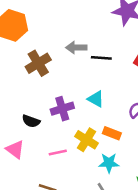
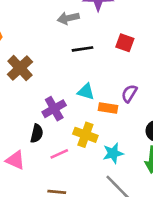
gray arrow: (76, 48) -> (68, 18), moved
black semicircle: (31, 121) -> (37, 133), moved, turned -84
orange rectangle: (112, 133) -> (108, 108), moved

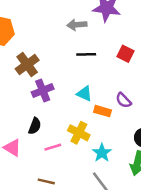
purple semicircle: (129, 93) -> (124, 100), turned -84
purple cross: (54, 109) -> (43, 90), moved
cyan star: (113, 153) -> (102, 153), turned -30

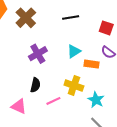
red square: (125, 54) -> (106, 28), moved
brown cross: (27, 64) -> (26, 18), moved
cyan triangle: (84, 94) -> (74, 51), turned -48

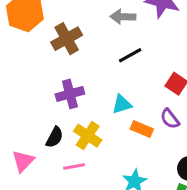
black line: (71, 17) -> (130, 55), turned -35
yellow cross: (74, 85) -> (88, 136), moved
pink triangle: (19, 106) -> (23, 161), turned 35

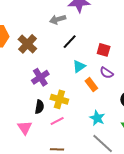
cyan triangle: (122, 104) -> (79, 66), moved
orange rectangle: (142, 129) -> (91, 85), turned 48

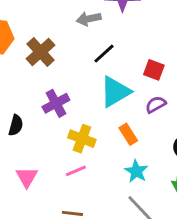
cyan triangle: (79, 66) -> (115, 92), size x1.6
purple semicircle: (107, 73) -> (156, 104), turned 112
orange rectangle: (91, 85) -> (128, 134), moved
black semicircle: (39, 107) -> (16, 125), moved

